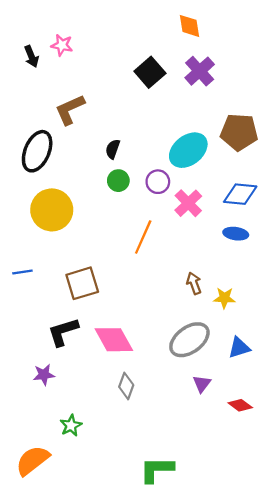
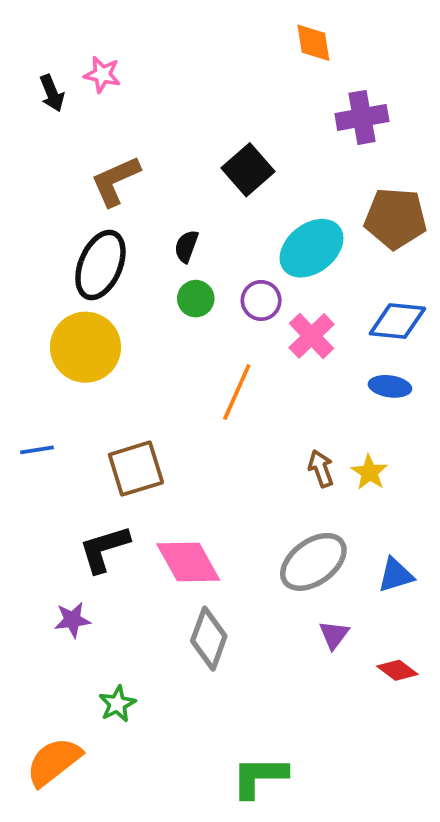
purple cross: (200, 71) -> (362, 117), moved, turned 32
black square: (150, 72) -> (248, 170), moved
black ellipse: (37, 151) -> (100, 265), moved
yellow star: (224, 298) -> (369, 472), moved, turned 30
gray diamond: (126, 386) -> (209, 639), size x1.4

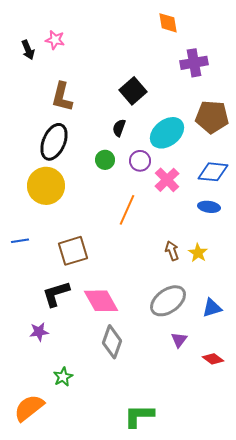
brown L-shape: (115, 181) -> (62, 97), turned -52
black semicircle: (186, 246) -> (119, 128), moved

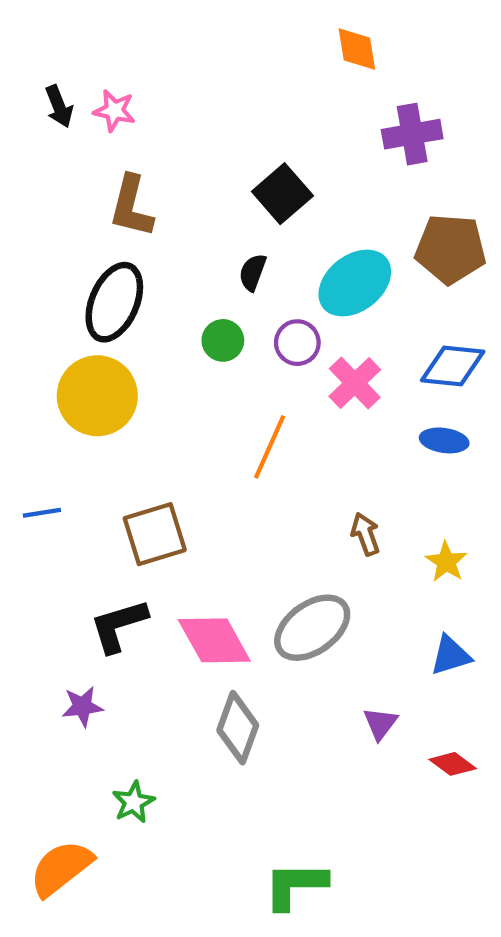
pink star: (55, 40) -> (114, 111), moved
yellow star: (198, 253) -> (446, 562), moved
gray ellipse: (168, 301) -> (312, 628), moved

